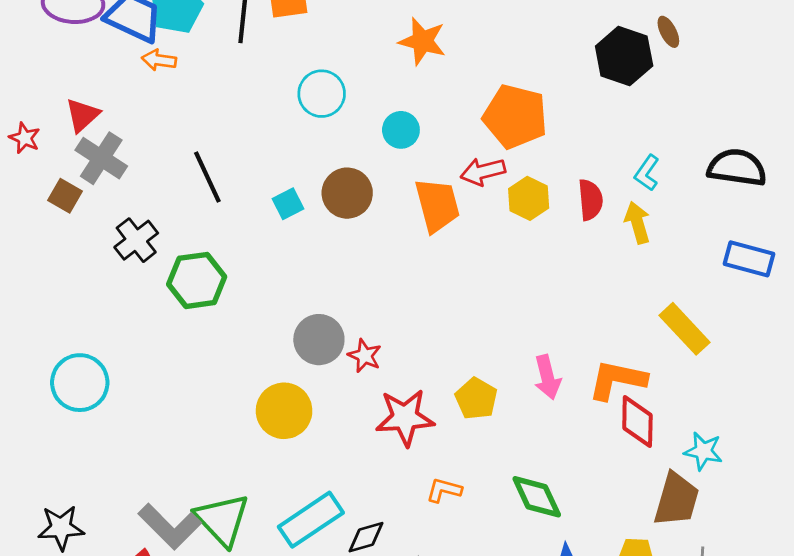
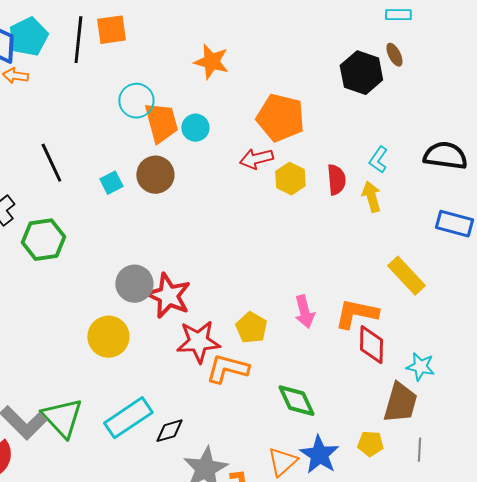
orange trapezoid: (437, 205) -> (161, 123), moved
red star: (365, 356) -> (168, 296), size x1.8
orange L-shape: (444, 490) -> (227, 369), moved, size x1.6

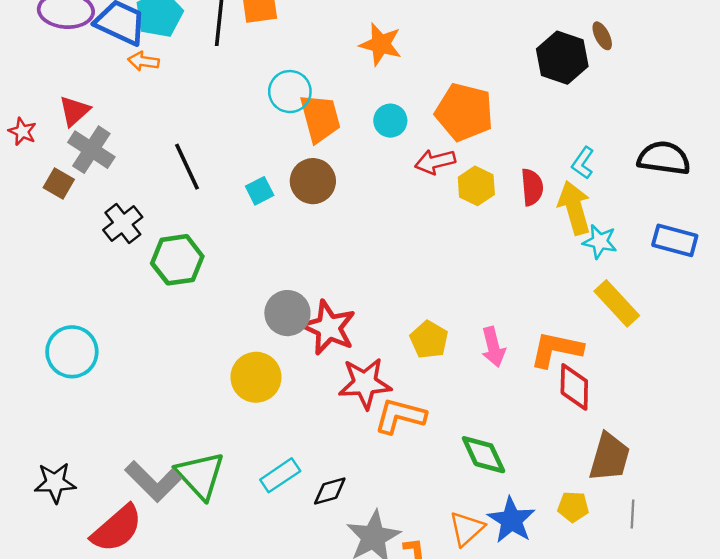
cyan circle: (195, 128) -> (390, 121), moved
yellow arrow: (371, 197) -> (574, 208), size x1.4
yellow pentagon: (251, 328) -> (429, 340), moved
cyan star: (420, 367) -> (600, 242), moved
cyan rectangle: (128, 418) -> (280, 475), size x0.7

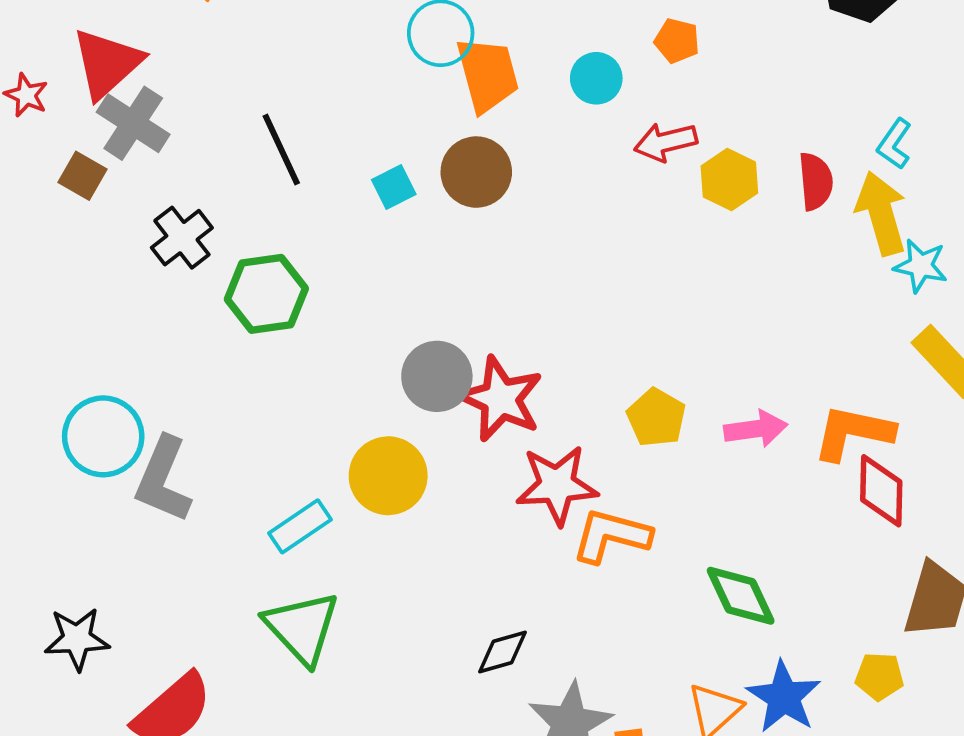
red triangle: (74, 111) -> (107, 63), size x1.5
orange pentagon: (464, 112) -> (677, 41), moved, size x0.5
pink arrow: (493, 347) -> (756, 429), turned -84
cyan rectangle: (280, 475) -> (300, 526), moved
gray L-shape: (153, 481) -> (163, 480), moved, turned 68

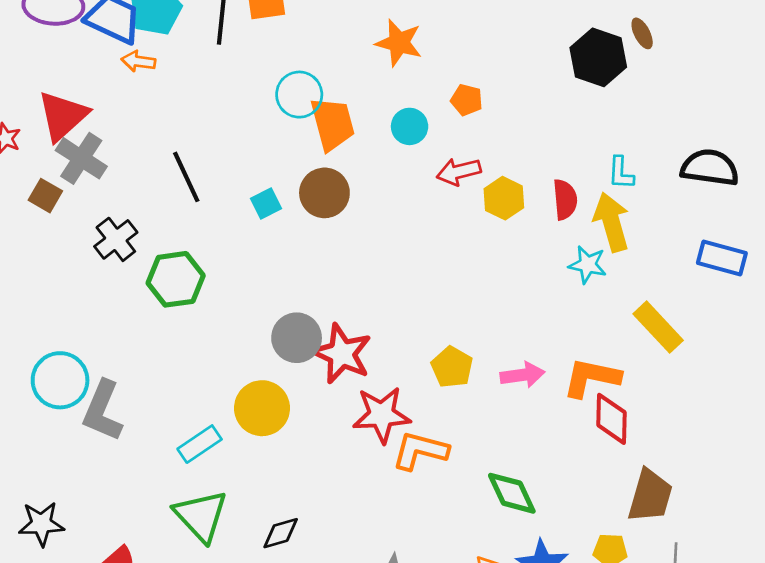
cyan L-shape: (894, 144) -> (621, 173), turned -32
cyan star: (921, 266) -> (588, 265), moved
black diamond: (503, 652) -> (281, 533), moved

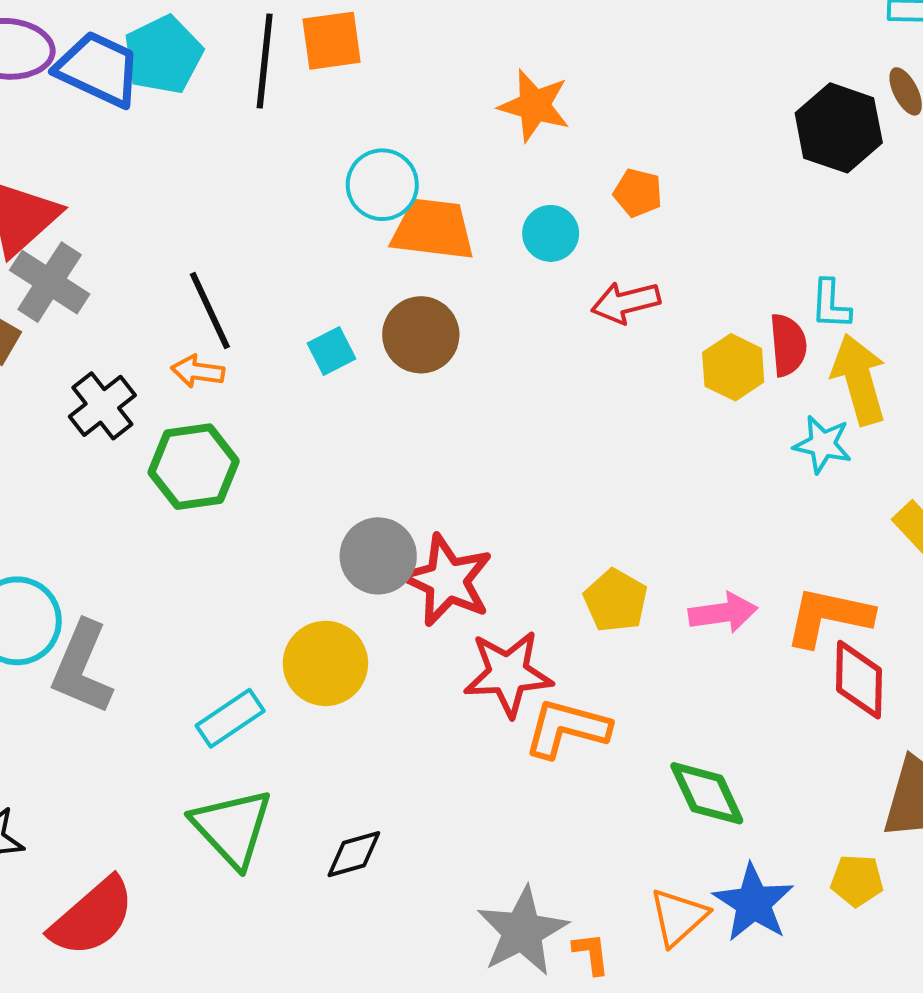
orange arrow: (138, 61) -> (198, 371), moved
orange trapezoid: (332, 124) -> (433, 229), turned -68
cyan L-shape: (621, 173) -> (831, 304), moved
yellow hexagon: (504, 198) -> (733, 367), moved

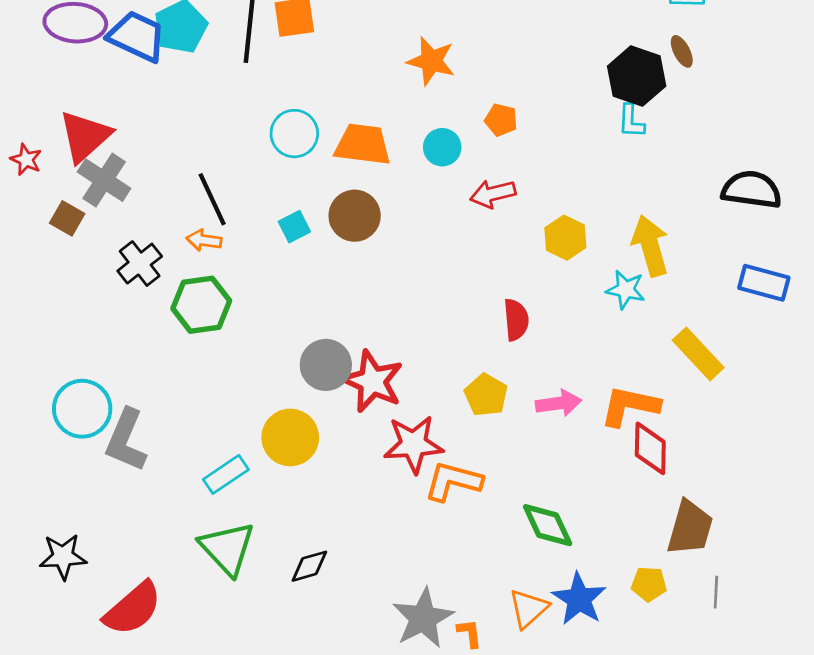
cyan circle: (382, 185) -> (294, 134), moved
cyan L-shape: (831, 304) -> (631, 121), moved
red semicircle: (788, 345) -> (516, 320), moved

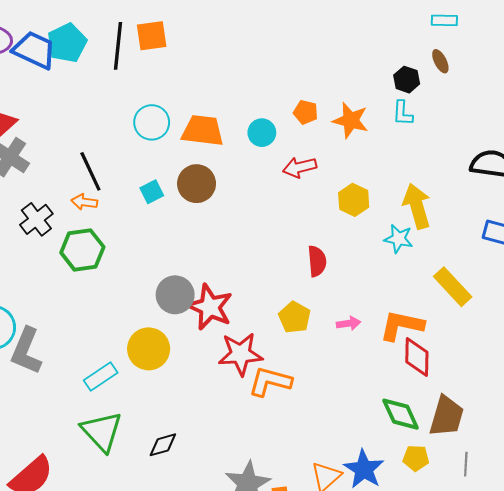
orange star: (431, 61) -> (351, 120), moved
black hexagon: (637, 76) -> (407, 80), size x0.6
pink arrow: (559, 403) -> (349, 323), size x0.7
green diamond: (548, 525) -> (401, 414), moved

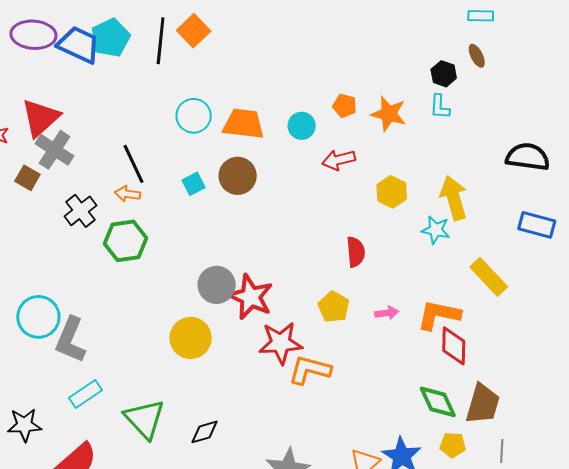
orange square: (152, 36) -> (194, 31), turned -36
cyan rectangle: (101, 376) -> (85, 394), moved

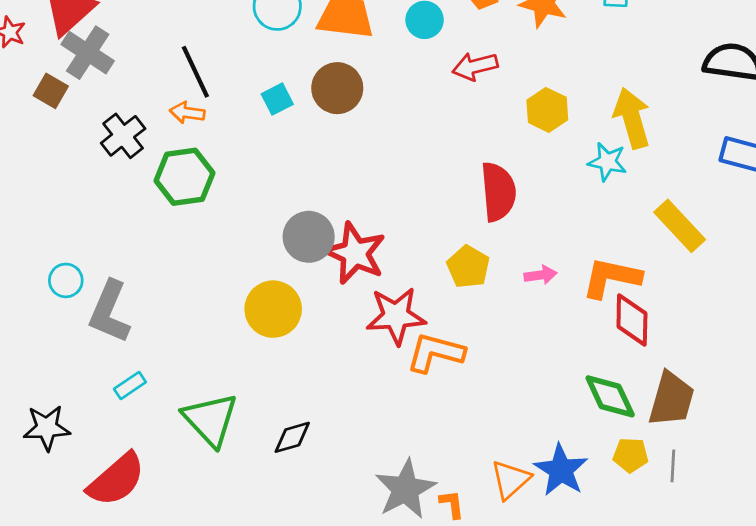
red semicircle: (356, 252) -> (498, 192), size x1.4
cyan circle: (38, 317) -> (66, 280), size x0.6
cyan rectangle: (85, 394) -> (130, 385), size x0.7
gray line: (502, 451) -> (673, 466), moved

